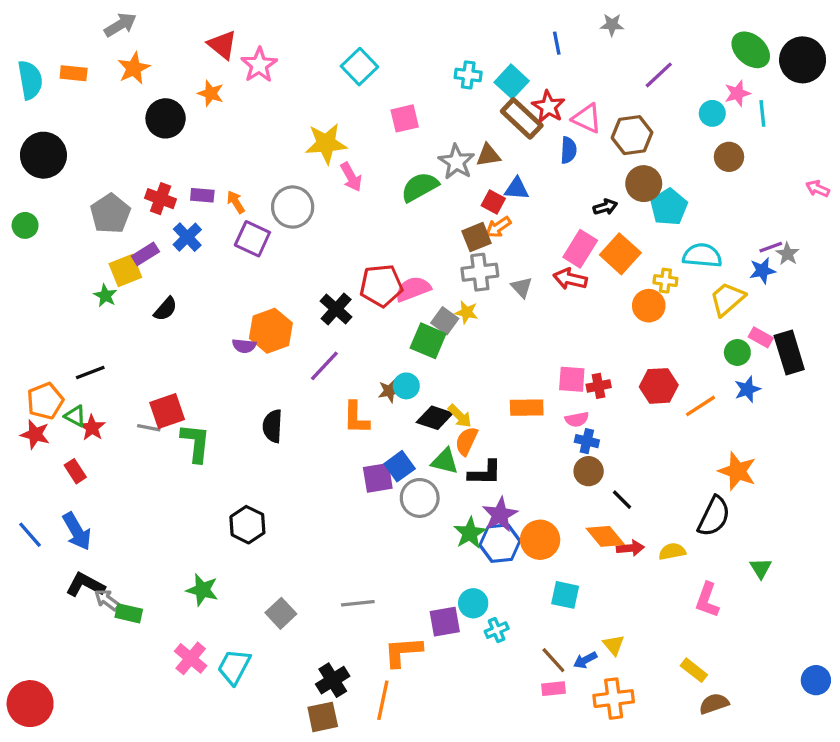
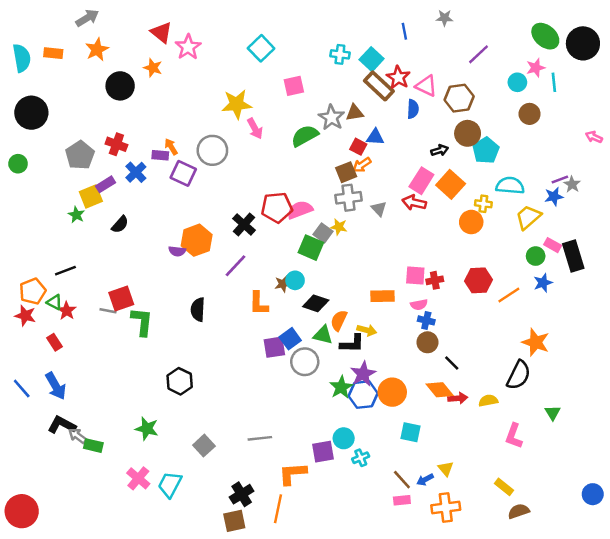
purple rectangle: (202, 195) -> (160, 155), moved
yellow arrow: (460, 416) -> (367, 330), moved, turned -30

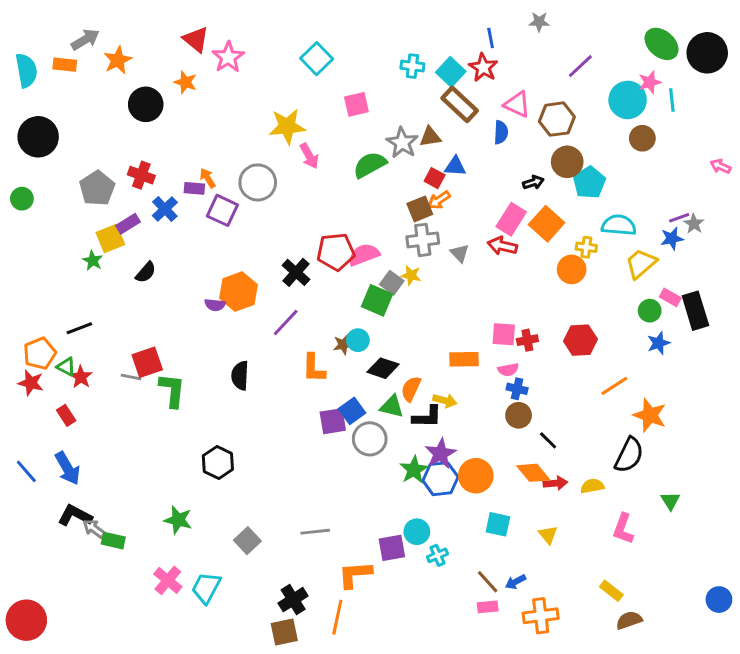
gray arrow: (87, 18) -> (85, 40), moved
red star: (398, 77) -> (483, 68), moved
cyan circle: (517, 82) -> (628, 100), size x1.6
orange line: (509, 295) -> (614, 386), moved
yellow triangle: (446, 469) -> (548, 535), moved

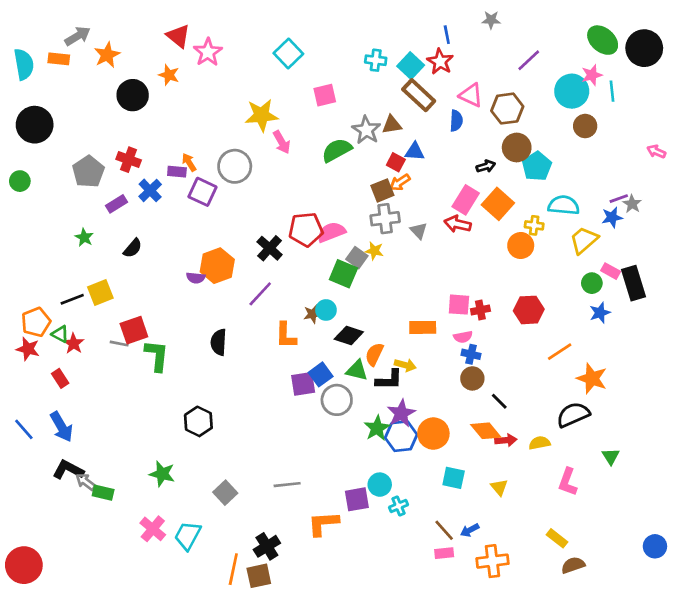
yellow square: (110, 238) -> (100, 293), moved
black semicircle: (629, 455) -> (573, 415), turned -140
orange line: (337, 617) -> (233, 569), moved

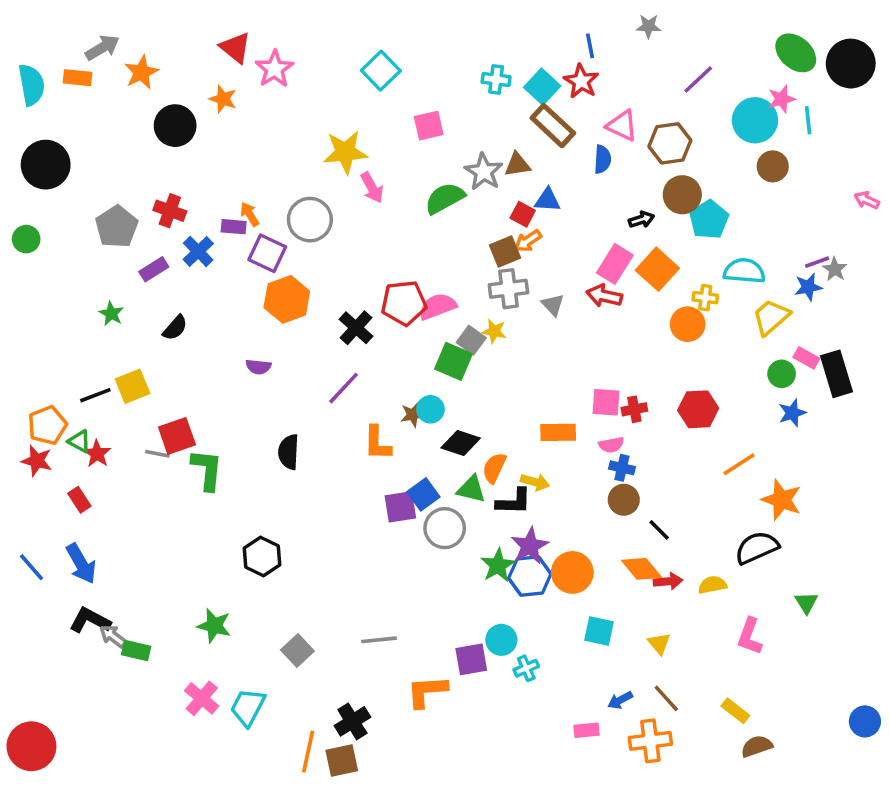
orange hexagon: (217, 266) -> (287, 299), moved
brown line: (444, 530) -> (666, 698), moved

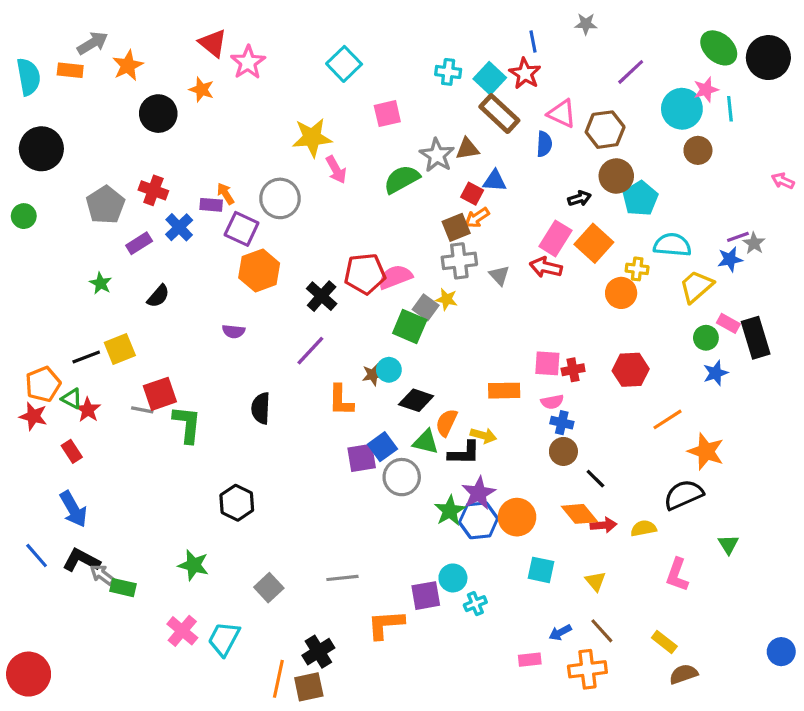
blue line: (31, 567) -> (37, 556), moved

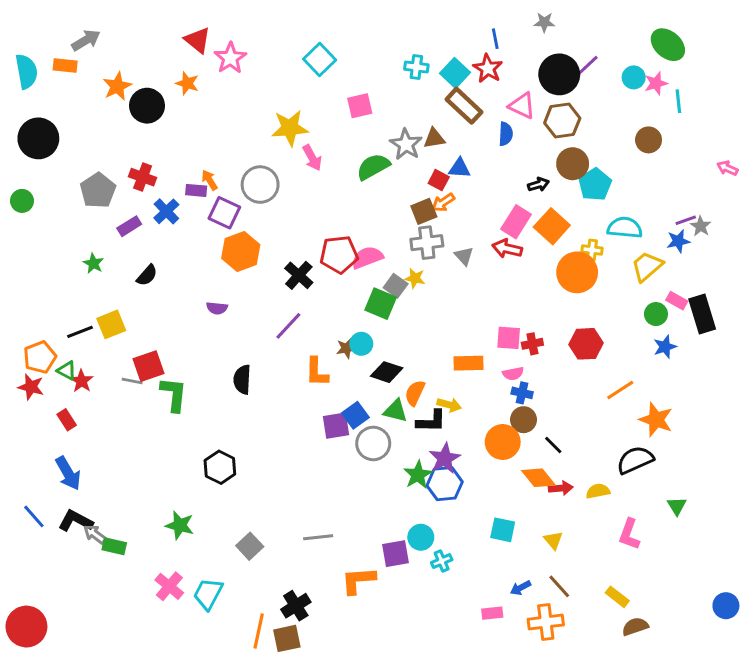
black circle: (768, 58) -> (559, 74), moved
orange star: (128, 66) -> (117, 86), moved
cyan circle: (682, 109) -> (634, 77), moved, size x0.6
orange circle: (621, 293) -> (577, 272), size x1.4
orange circle: (517, 517) -> (503, 442), moved

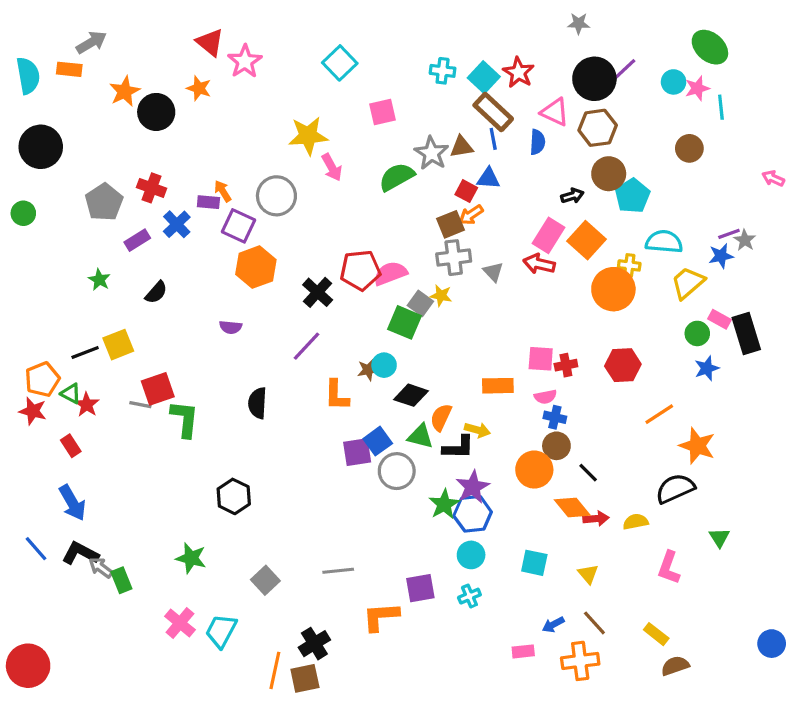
blue line: (495, 39) -> (493, 139), moved
cyan circle: (421, 537) -> (471, 555), moved
green rectangle: (114, 546) -> (121, 580), turned 55

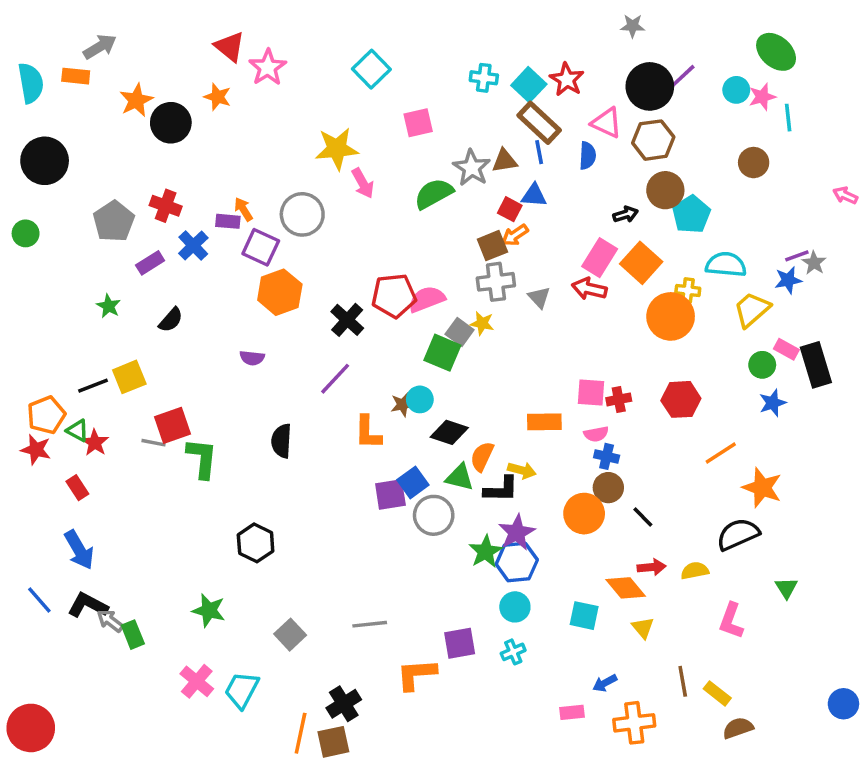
orange diamond: (572, 507) -> (626, 588), moved
brown line: (594, 623) -> (683, 681), moved, turned 32

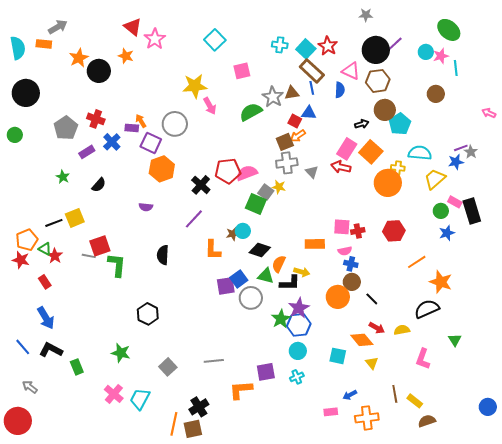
red arrow: (652, 567) -> (377, 328), turned 35
gray arrow: (110, 621) -> (30, 387), moved

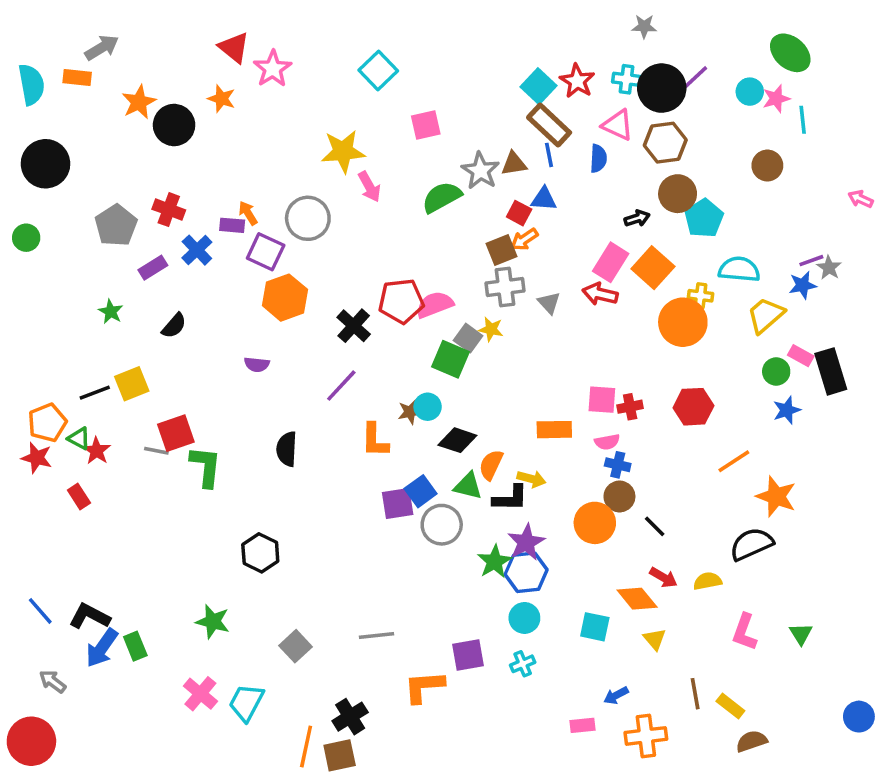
cyan cross: (280, 45) -> (627, 79), moved
blue arrow: (46, 318) -> (102, 648), moved, turned 65
green triangle: (455, 340) -> (801, 634), moved

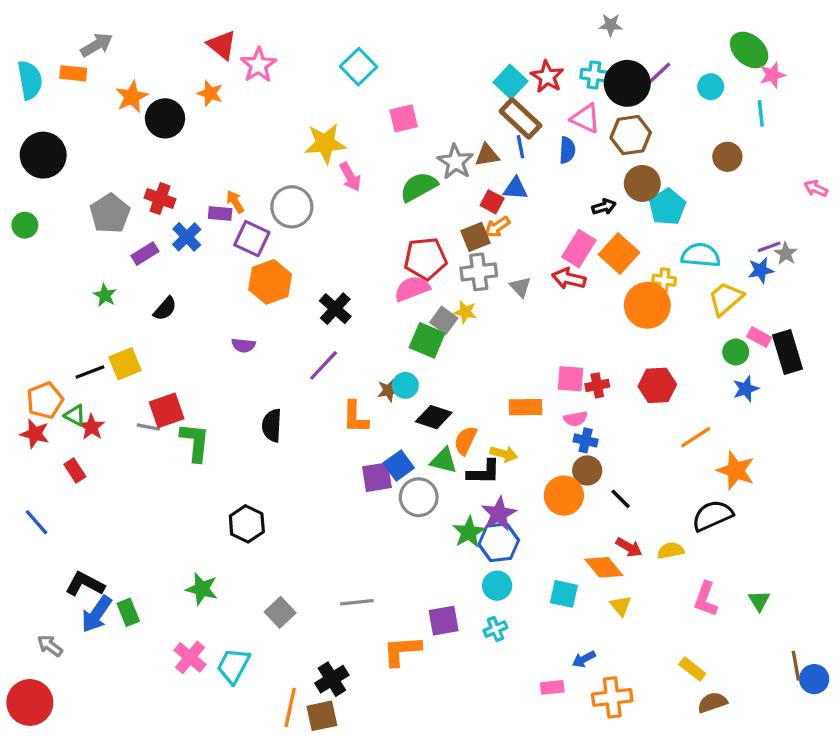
pink star: (776, 99) -> (772, 75), moved
red pentagon: (401, 301) -> (425, 259), moved
blue line: (40, 611) -> (37, 522), moved
brown line: (695, 694) -> (796, 666), moved

